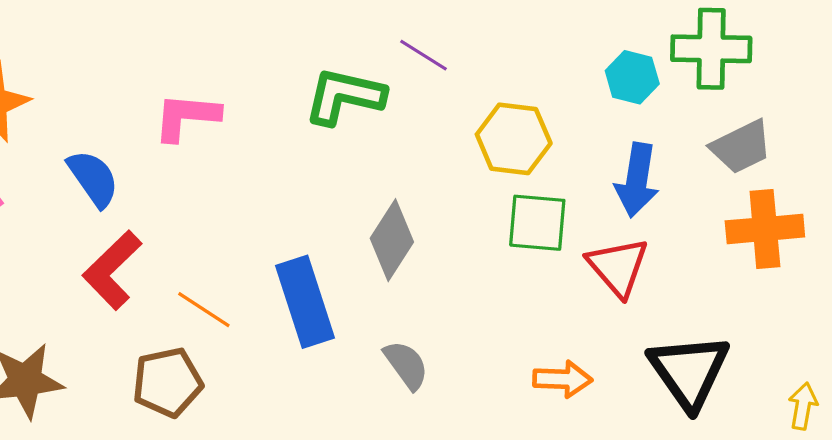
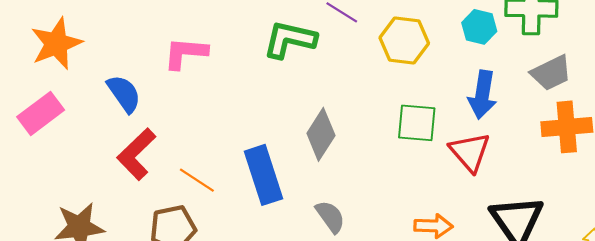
yellow hexagon: (514, 139) -> (404, 41), moved

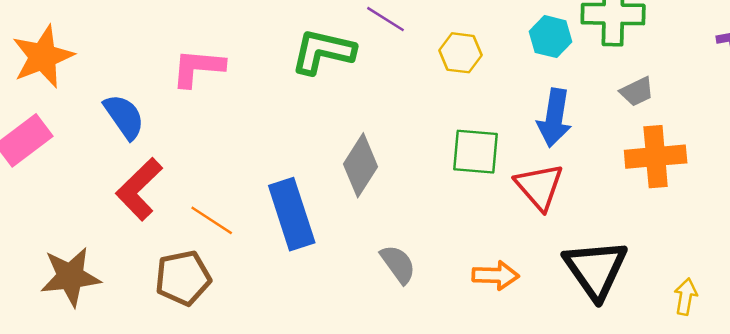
yellow hexagon: (404, 41) -> (461, 53), size x0.7
gray trapezoid: (551, 73) -> (637, 92), size x0.7
gray semicircle: (330, 217) -> (398, 264), moved

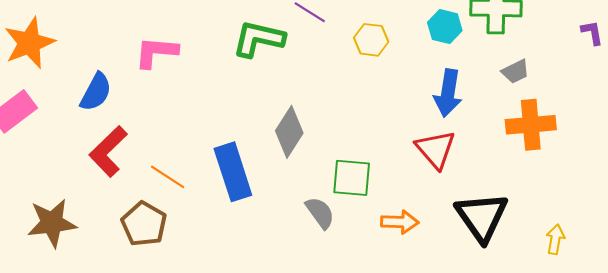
blue semicircle: (124, 117) -> (96, 92), turned 63
green square: (476, 152) -> (352, 178), moved
brown pentagon: (183, 278) -> (144, 224), turned -30

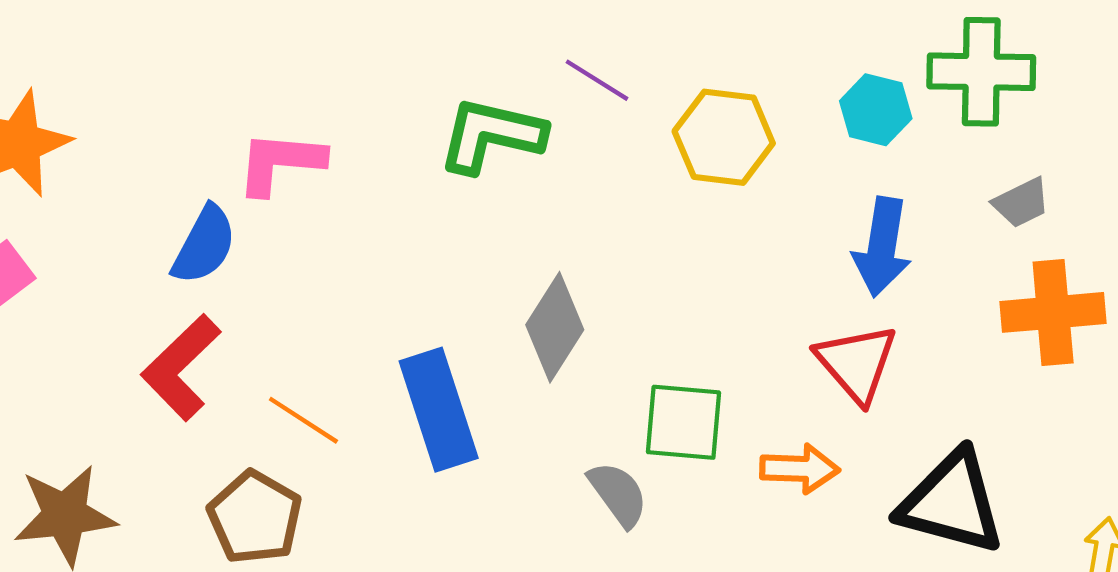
yellow hexagon: (371, 40) -> (724, 137), size x1.4
blue semicircle: (96, 92) -> (204, 245), moved
black triangle: (482, 217) -> (952, 503), turned -40
orange arrow: (400, 222) -> (800, 469), moved

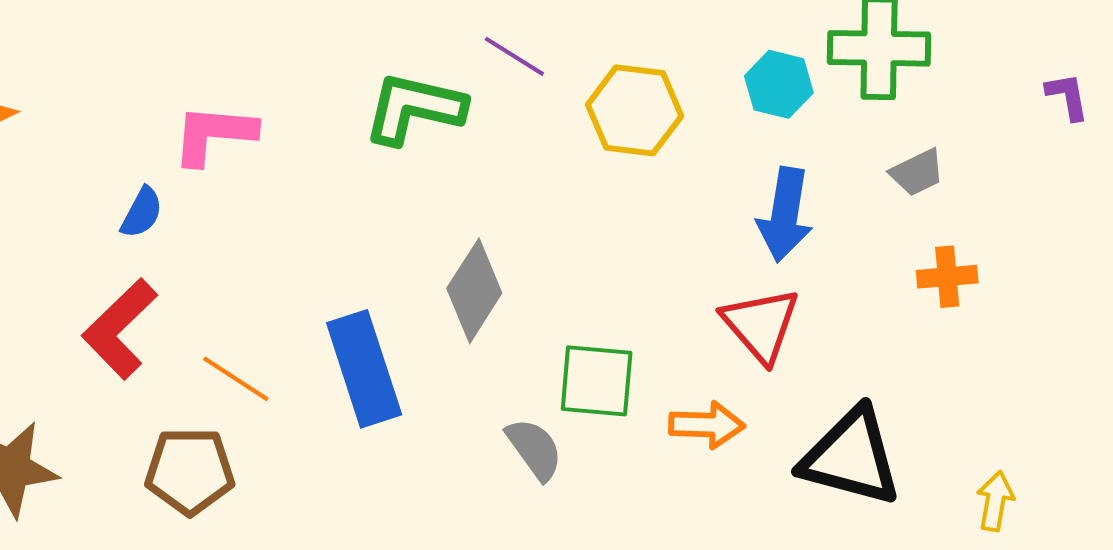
blue semicircle: (204, 245) -> (142, 213), size x0.7
orange cross: (1053, 312) -> (947, 277), size x0.6
brown pentagon: (255, 517) -> (190, 471), turned -30

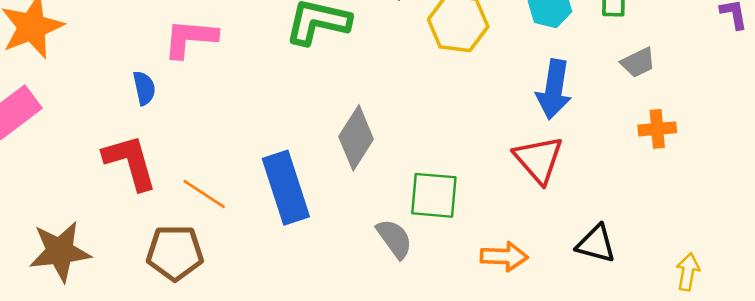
blue semicircle: (142, 213) -> (144, 88), turned -40
red L-shape: (120, 329) -> (130, 162), turned 118
orange arrow: (707, 425) -> (504, 257), moved
black triangle: (851, 457) -> (596, 244), size x0.6

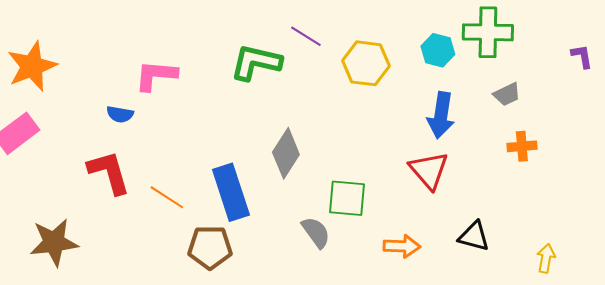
blue semicircle: (144, 88) -> (120, 114), turned 112
brown pentagon: (175, 253) -> (210, 247), moved

